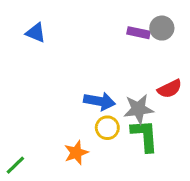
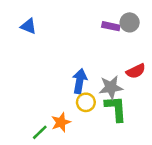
blue arrow: (100, 101) -> (80, 81), turned -90
green line: (15, 165) -> (40, 132), moved

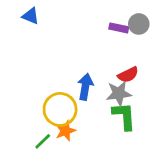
blue triangle: (28, 26) -> (31, 16), moved
red semicircle: (136, 71) -> (128, 75), moved
yellow circle: (86, 102) -> (60, 109), moved, size x1.6

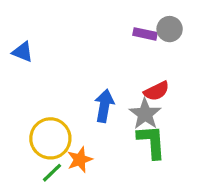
blue triangle: (31, 16) -> (23, 52), moved
gray star: (119, 93) -> (145, 114), turned -30
yellow circle: (60, 109) -> (50, 138), moved

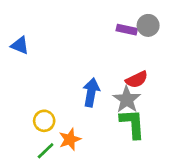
yellow circle: (50, 138) -> (44, 121), size x0.6

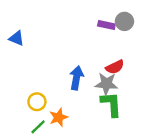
gray star: (127, 99) -> (106, 84), turned -30

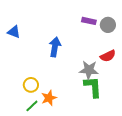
gray circle: (124, 21) -> (108, 25), moved
red semicircle: (115, 67) -> (108, 56), moved
blue arrow: (76, 78) -> (55, 47), moved

